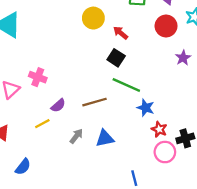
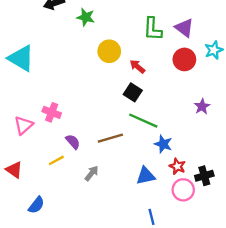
purple star: (183, 58) -> (202, 106), moved
purple semicircle: (58, 105) -> (73, 142), turned -91
blue triangle: (105, 138) -> (146, 176), moved

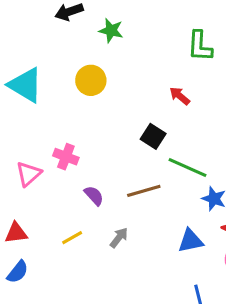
yellow circle: (109, 51) -> (91, 80), moved
black square: (133, 92) -> (153, 136), moved
yellow line: (56, 160) -> (72, 238), moved
red triangle: (14, 170) -> (16, 233), turned -42
blue semicircle: (36, 205) -> (18, 272), moved

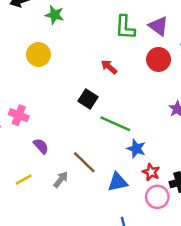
brown line: (144, 191) -> (84, 162), moved, turned 60

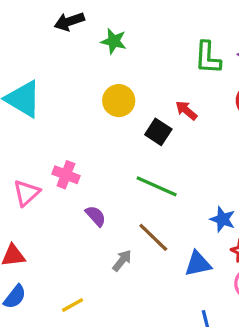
yellow circle: (38, 55) -> (119, 101), moved
black square: (88, 99) -> (158, 132), moved
green line: (115, 124) -> (157, 186), moved
yellow line: (24, 180) -> (73, 305), moved

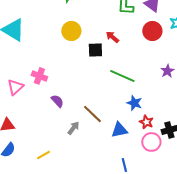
black square: (158, 132) -> (95, 50), turned -35
green line: (157, 186) -> (122, 76), moved

